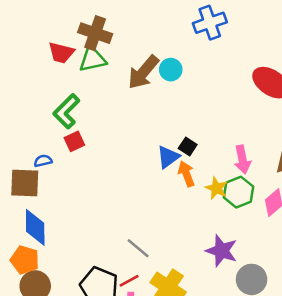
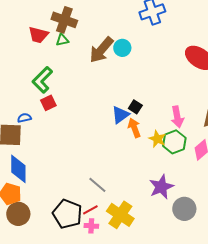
green triangle: (93, 59) -> (62, 40), size x0.6
purple star: (222, 251) -> (161, 187), turned 30

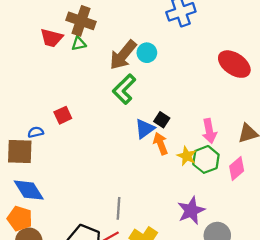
green L-shape: (42, 80) -> (124, 89), moved
blue diamond: (18, 169) -> (29, 190), turned -32
gray line: (97, 185) -> (118, 208), turned 54

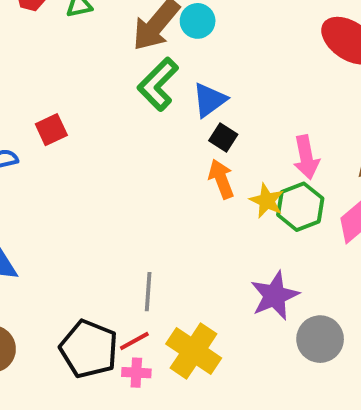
blue triangle: (145, 129) -> (209, 100), moved

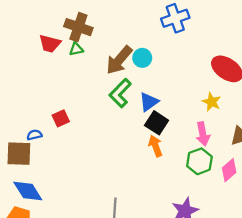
black square: (223, 138) -> (157, 123), size x1.5
yellow star: (267, 201) -> (212, 102), moved

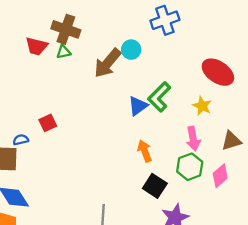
cyan circle: (142, 58) -> (131, 50), moved
green L-shape: (120, 93) -> (159, 97), moved
black square: (157, 123) -> (155, 186), moved

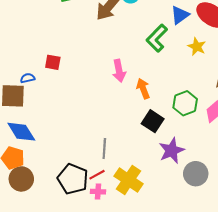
blue triangle: (138, 106) -> (180, 15), moved
red square: (48, 123) -> (53, 62), turned 35
pink arrow: (193, 139) -> (119, 71), moved

